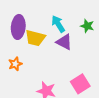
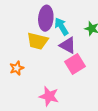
purple ellipse: (18, 27) -> (46, 18), moved
pink square: (80, 84) -> (75, 64), moved

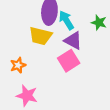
pink square: (75, 64) -> (69, 61), moved
pink star: (49, 96) -> (27, 96), moved

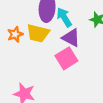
orange star: (18, 65) -> (15, 34), moved

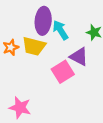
purple triangle: (71, 38) -> (79, 57), moved

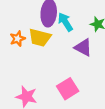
pink square: (63, 72) -> (68, 89), moved

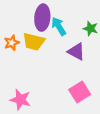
pink square: (68, 89) -> (80, 92), moved

